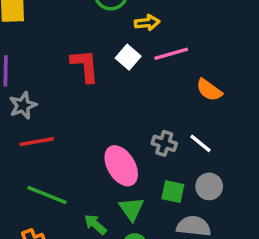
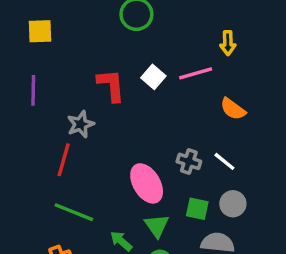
yellow arrow: (147, 23) -> (228, 43), moved, turned 95
gray star: (23, 105) -> (81, 124), moved
red line: (37, 142) -> (64, 160), turned -64

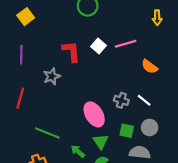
yellow square: (40, 31) -> (26, 17), turned -35
yellow arrow: (228, 43) -> (157, 18), moved
red line: (64, 160) -> (20, 98), moved

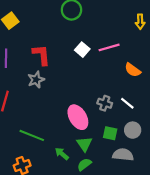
red L-shape: (71, 51) -> (41, 55), moved

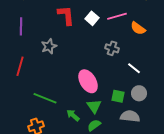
red L-shape: (41, 55) -> (66, 15), moved
orange semicircle: (133, 70) -> (138, 28), moved
gray cross: (105, 103) -> (112, 48), moved

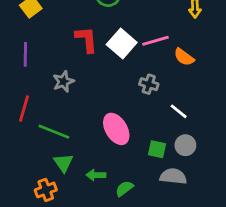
white square: (92, 18) -> (122, 43), size x1.5
green line: (45, 98) -> (54, 132), moved
green triangle: (94, 106) -> (63, 163), moved
green arrow: (73, 115) -> (96, 175), turned -40

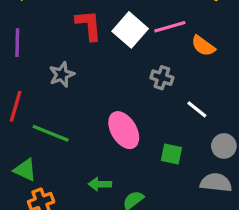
gray circle: (185, 145) -> (224, 146), moved
green triangle: (63, 163) -> (25, 170), moved, turned -30
gray semicircle: (173, 176) -> (216, 183), moved

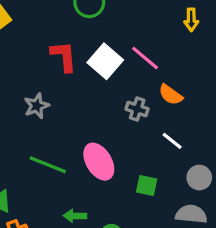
pink line: (170, 27) -> (145, 58), turned 56
orange semicircle: (203, 46) -> (171, 95), moved
green line: (51, 133) -> (48, 165), moved

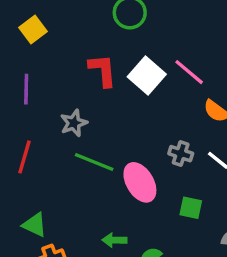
gray cross: (137, 109) -> (181, 154), moved
green line: (48, 165) -> (94, 162), moved

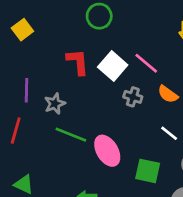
purple line: (26, 89) -> (26, 90), moved
gray cross: (181, 154) -> (133, 97), moved
green square: (191, 208) -> (148, 171), size x1.4

